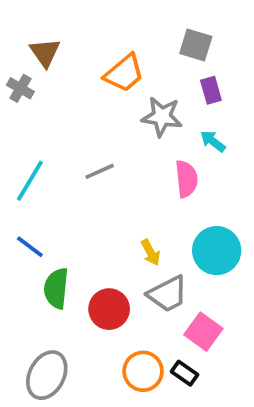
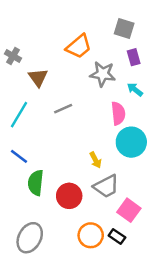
brown triangle: (45, 52) -> (38, 78), moved
cyan circle: (217, 251) -> (131, 142), moved

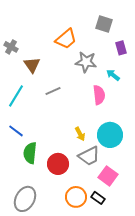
purple rectangle: (134, 57) -> (121, 48), moved
cyan circle: (131, 142) -> (110, 135), moved

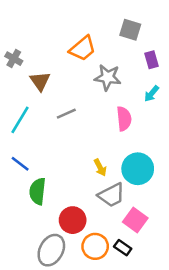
cyan arrow: (113, 75) -> (151, 94), moved, turned -88
red circle: (58, 164) -> (73, 220), moved
gray ellipse: (25, 199) -> (51, 250), moved

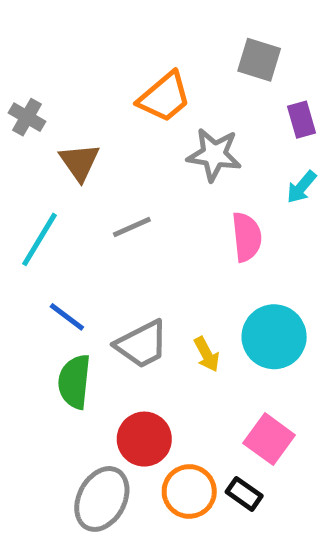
blue line: (20, 164) -> (67, 317), moved
yellow arrow: (100, 167) -> (207, 354), moved
gray trapezoid: (111, 195) -> (142, 344), moved

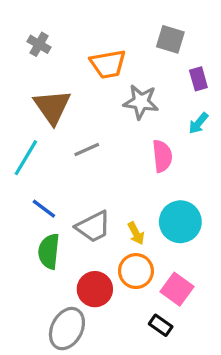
orange trapezoid: (164, 97) -> (108, 64), turned 30
gray cross: (27, 117) -> (39, 44), moved
brown triangle: (79, 162) -> (52, 107), size x1.4
orange circle: (189, 491) -> (136, 271), moved

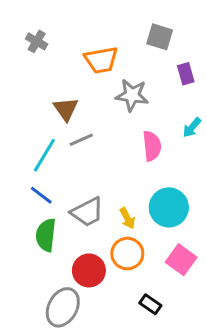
brown triangle: (52, 107) -> (66, 109), moved, size x0.7
cyan arrow: (198, 123) -> (192, 127), moved
cyan line: (26, 158) -> (44, 155), moved
pink square: (177, 289) -> (181, 260), moved

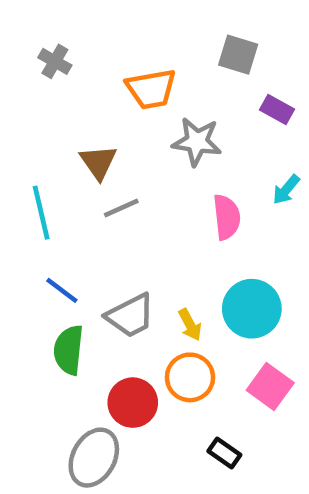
purple rectangle: (186, 74) -> (277, 110), turned -45
cyan line: (44, 155) -> (41, 213), moved, turned -44

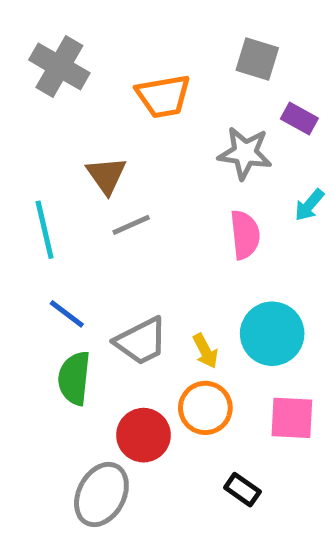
gray cross: (55, 61) -> (59, 66), size x1.6
gray star: (197, 142) -> (245, 153), moved
pink square: (270, 387) -> (292, 418), turned -33

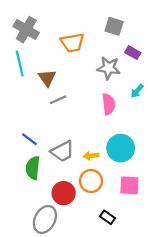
cyan line: (45, 230) -> (20, 64), moved
yellow arrow: (205, 351) -> (91, 156), turned 112

